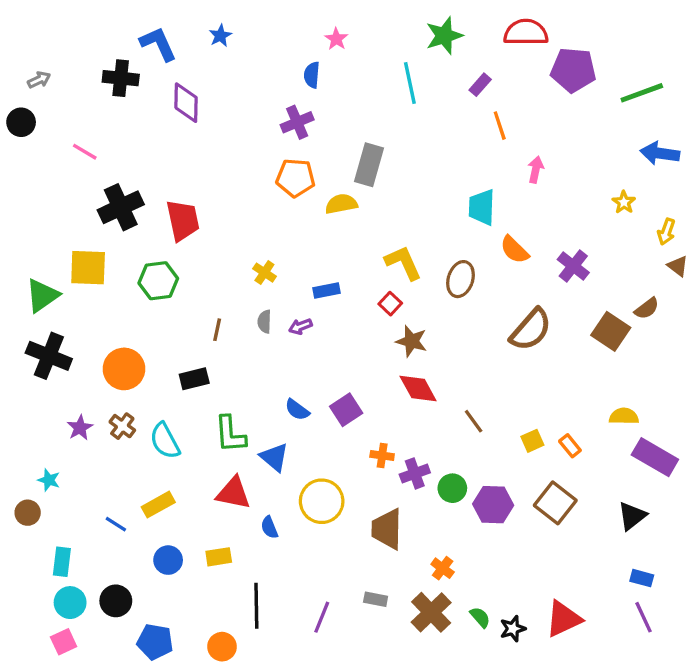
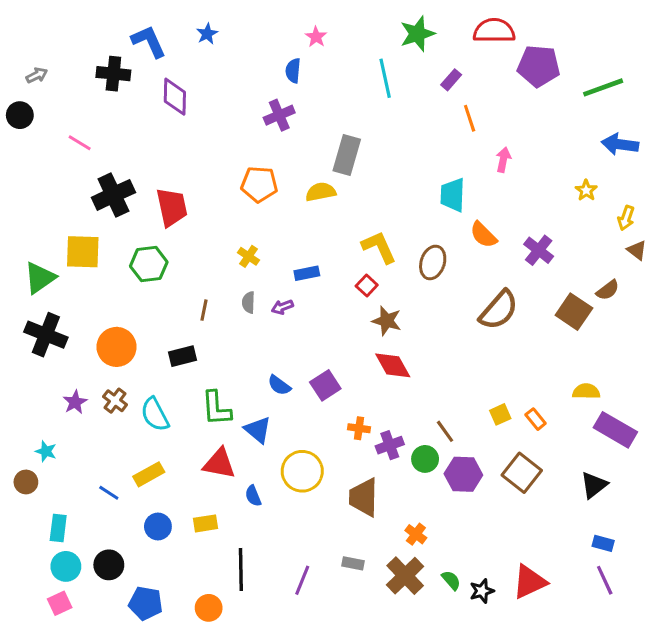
orange pentagon: (296, 178) -> (259, 184), moved
brown line: (474, 421) -> (445, 431), moved

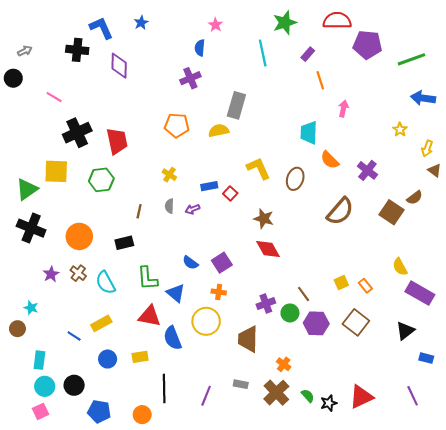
red square: (367, 286) -> (230, 193), moved
yellow semicircle: (586, 391) -> (400, 267), turned -120
orange cross: (359, 428) -> (219, 292), moved
blue semicircle: (253, 496) -> (173, 338), size x1.6
blue rectangle: (603, 543) -> (426, 358), moved

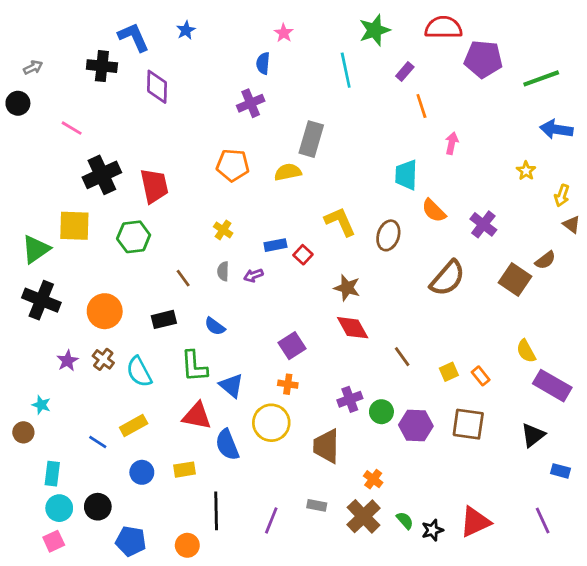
brown line: (139, 211) -> (183, 278), turned -48
blue semicircle: (190, 263) -> (215, 326), moved
brown line: (304, 294) -> (402, 357), moved
brown square: (356, 322) -> (468, 424), turned -30

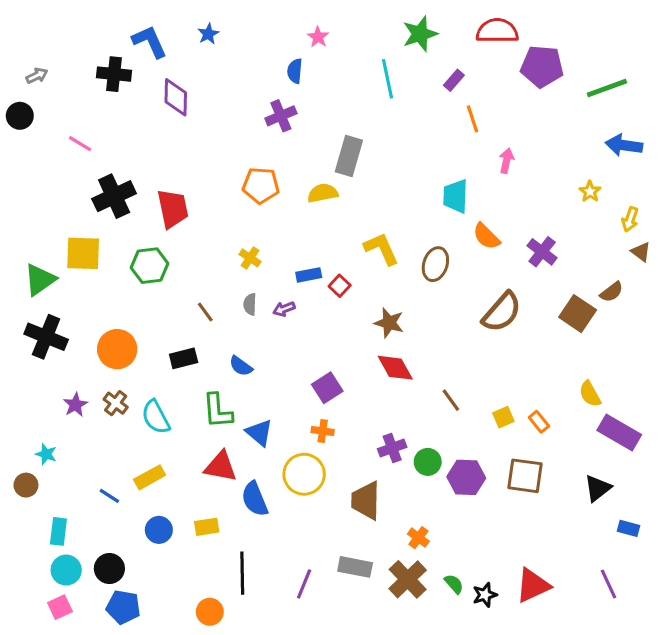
gray rectangle: (317, 505) -> (355, 567), size x1.5
blue pentagon: (131, 541) -> (123, 607), moved

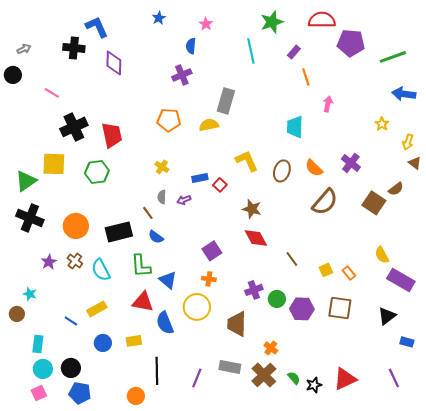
blue star: (208, 34) -> (159, 18), moved
orange semicircle: (486, 236) -> (314, 168), moved
brown line: (205, 312) -> (148, 213), moved
black rectangle: (184, 358) -> (119, 232), size x1.5

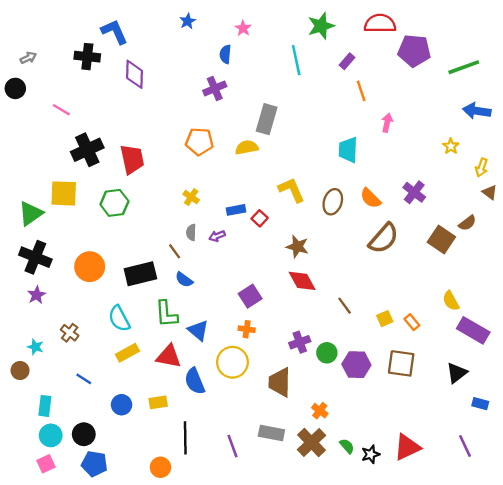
brown cross: (75, 261) -> (70, 333), moved
purple star: (49, 262) -> (37, 295), moved
yellow rectangle: (97, 309) -> (127, 353), moved
purple line: (197, 378) -> (232, 446), turned -42

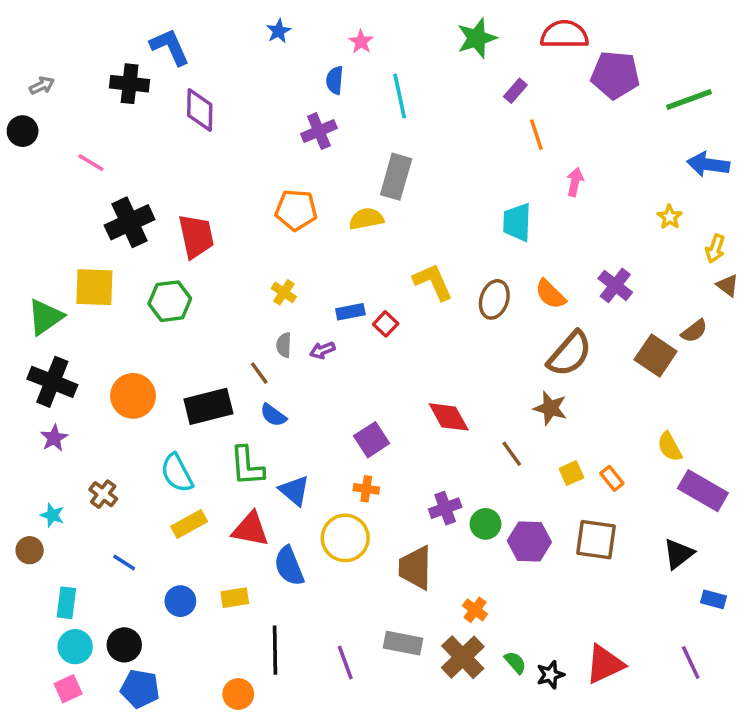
cyan line: (296, 60) -> (400, 96), moved
brown star: (297, 247) -> (550, 408), moved

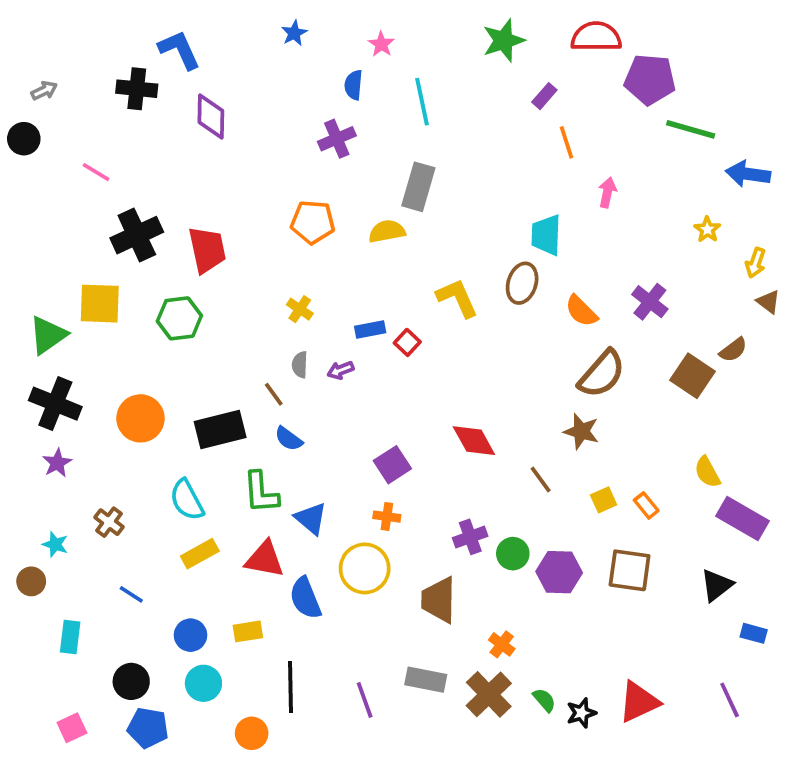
green line: (689, 100) -> (691, 129), moved, turned 36
brown ellipse: (494, 299) -> (522, 283), moved
cyan circle: (75, 647) -> (203, 683), moved

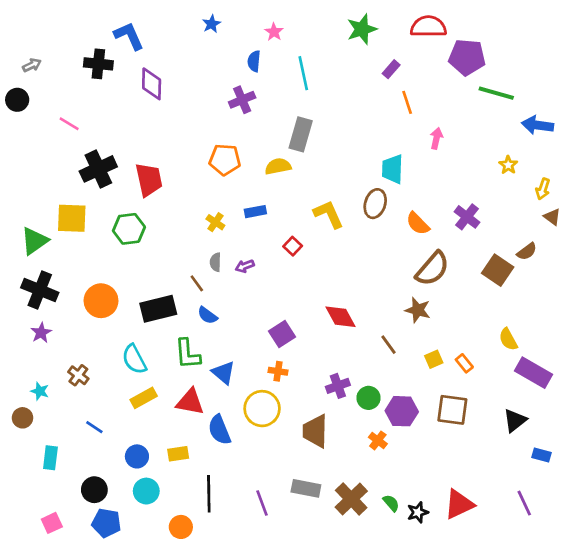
blue rectangle: (370, 329) -> (255, 212), moved
orange cross: (502, 644) -> (378, 440), moved

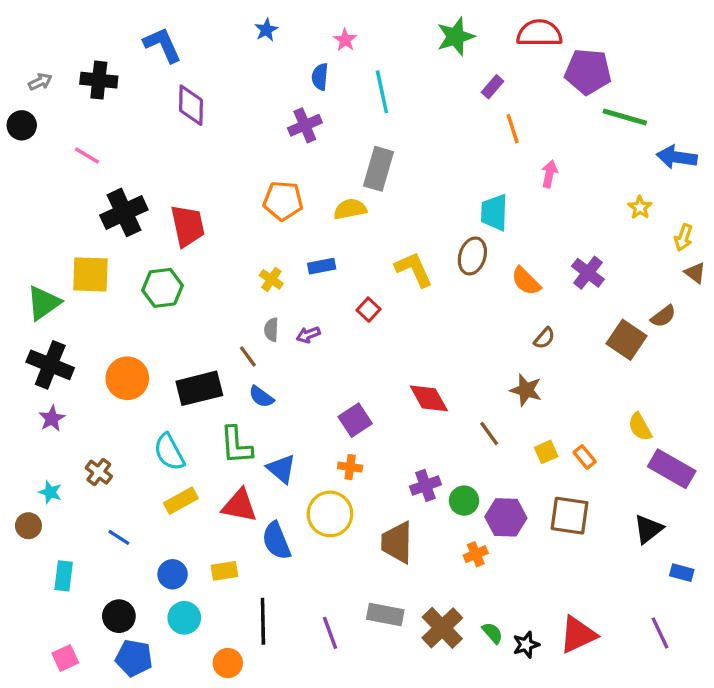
black cross: (98, 64) -> (99, 80), moved
brown semicircle: (432, 269) -> (544, 338), size x0.5
orange cross: (378, 440) -> (476, 554), turned 30

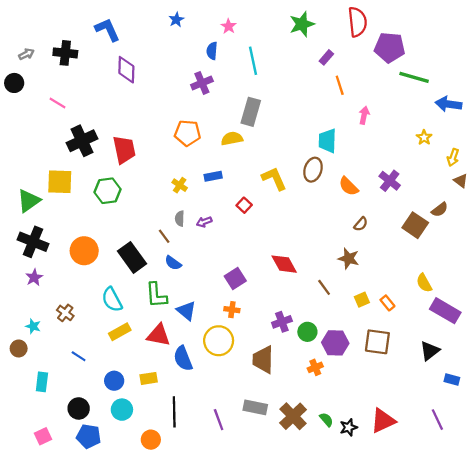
red semicircle: (539, 33) -> (357, 22), turned 84
black rectangle: (199, 388) -> (132, 257), turned 68

